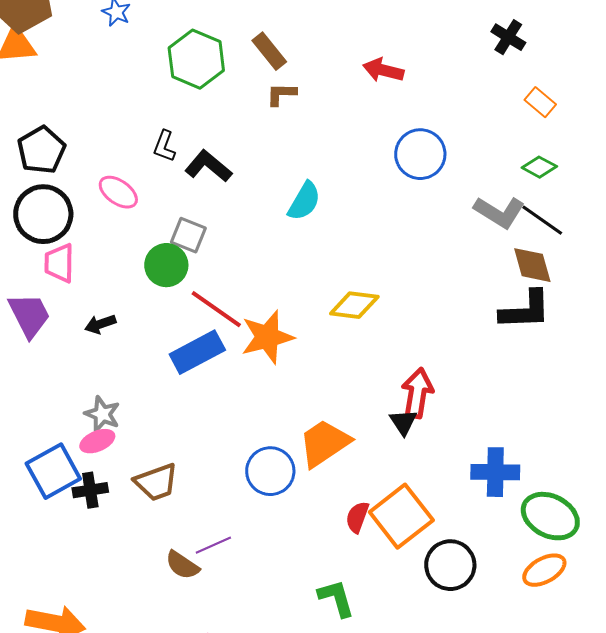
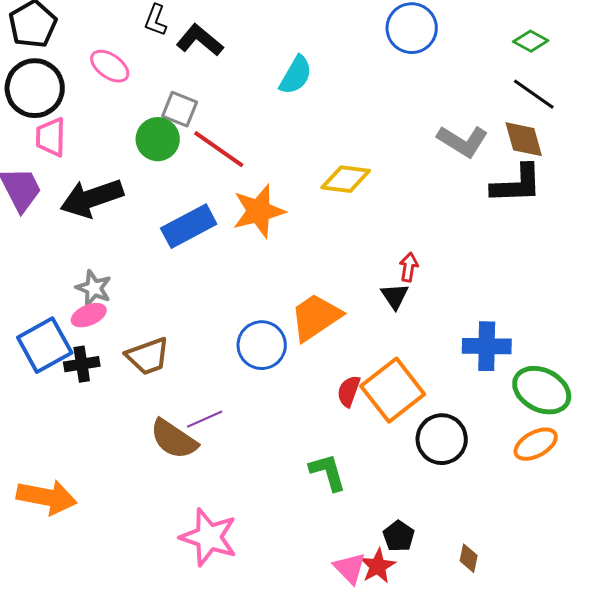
gray L-shape: (499, 212) -> (463, 141), moved
red line: (216, 309) -> (219, 149), moved
black arrow: (100, 324) -> (92, 198), size x2.0
red arrow: (417, 393) -> (409, 267), size x0.6
brown semicircle: (182, 565) -> (174, 439), size x1.4

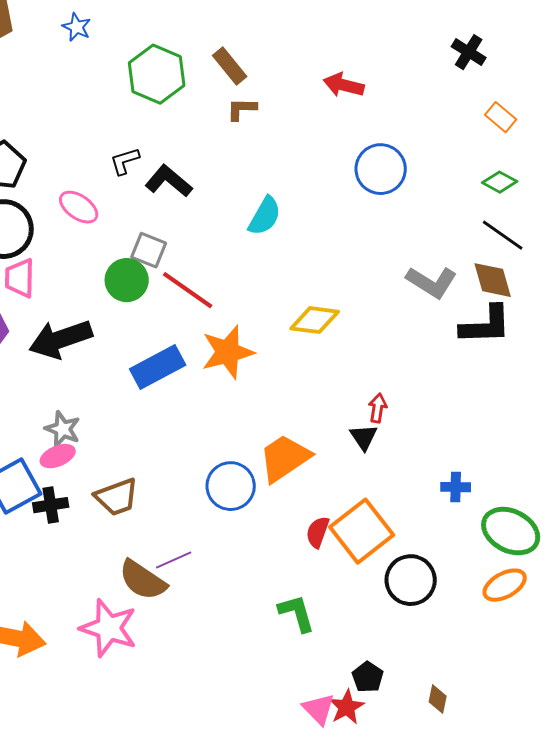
black L-shape: (156, 20) -> (125, 161), turned 52
blue cross: (487, 346) -> (456, 487), size x0.6
pink star: (209, 537) -> (109, 628), moved

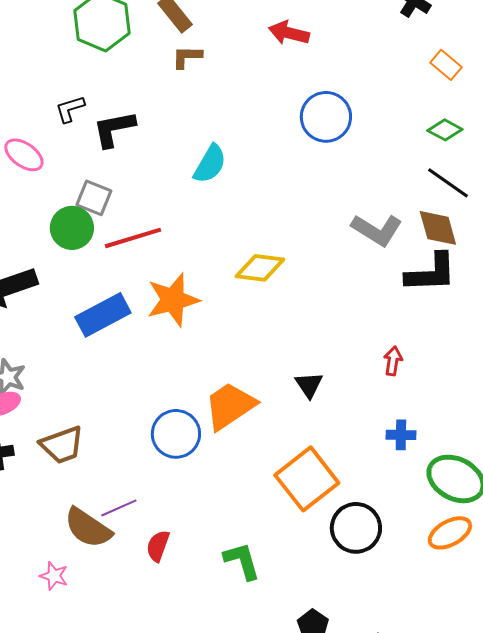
black L-shape: (169, 181) -> (114, 129), turned -51
red line: (188, 290) -> (133, 238), turned -52
red arrow: (378, 408) -> (393, 361), moved
red semicircle: (318, 532) -> (158, 546), moved
pink star: (109, 628) -> (54, 576), size x0.5

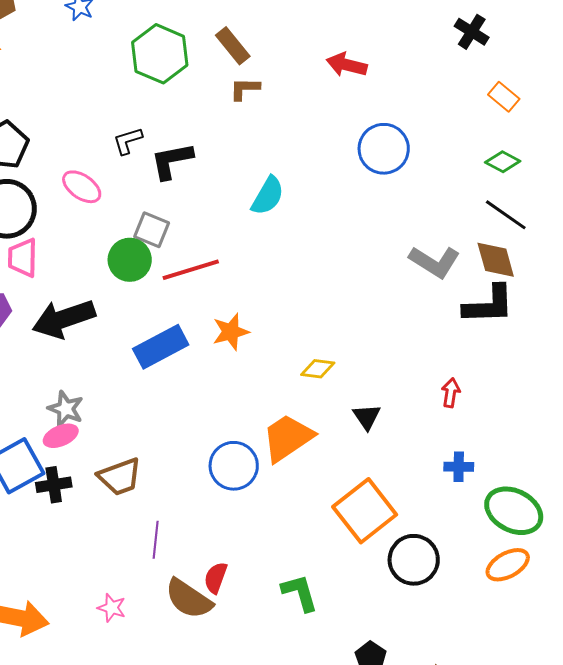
yellow diamond: (260, 268) -> (318, 369), moved, size x0.7
orange star: (173, 300) -> (231, 332), size x0.7
purple line: (119, 508) -> (156, 540), moved, turned -60
brown semicircle: (88, 528) -> (189, 599), moved

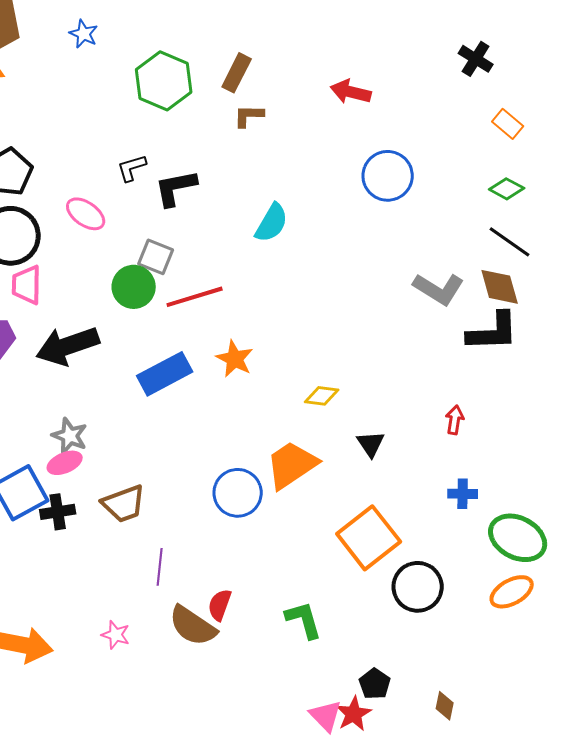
brown rectangle: (233, 46) -> (237, 73), turned 66
orange star: (231, 332) -> (235, 359), turned -30

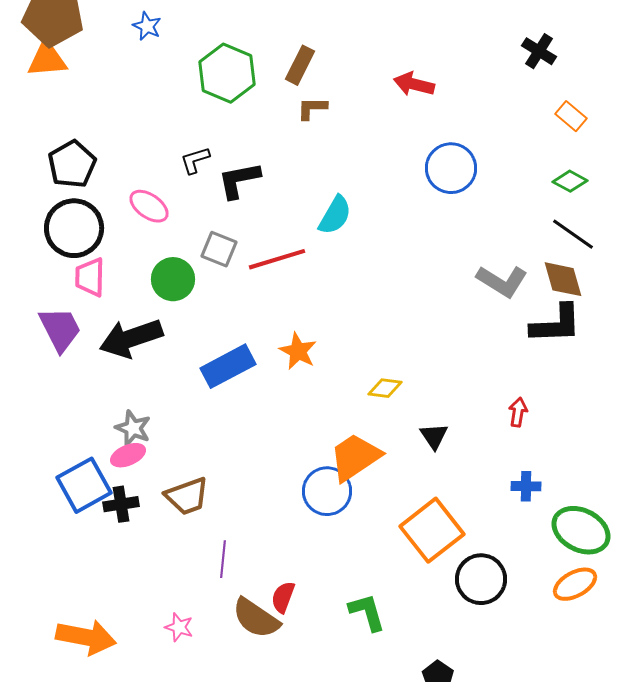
green circle: (134, 287) -> (173, 279), moved
red line: (195, 297) -> (277, 259), moved
blue circle: (238, 493) -> (327, 491), moved

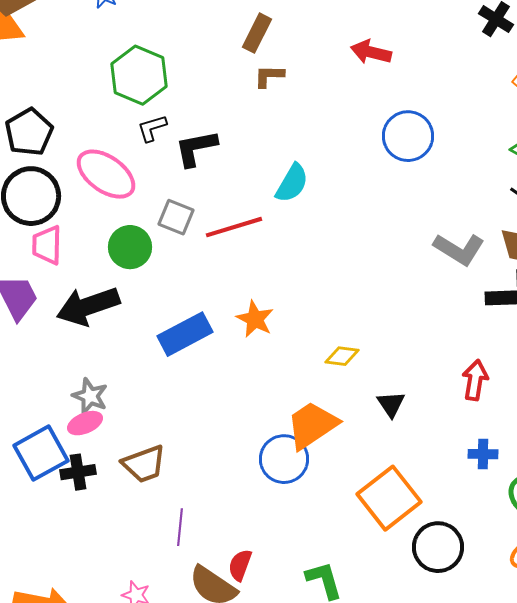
green hexagon: (227, 73) -> (139, 75), moved
pink ellipse: (149, 206) -> (106, 174), size x1.5
red arrow: (518, 412) -> (475, 380), size x1.4

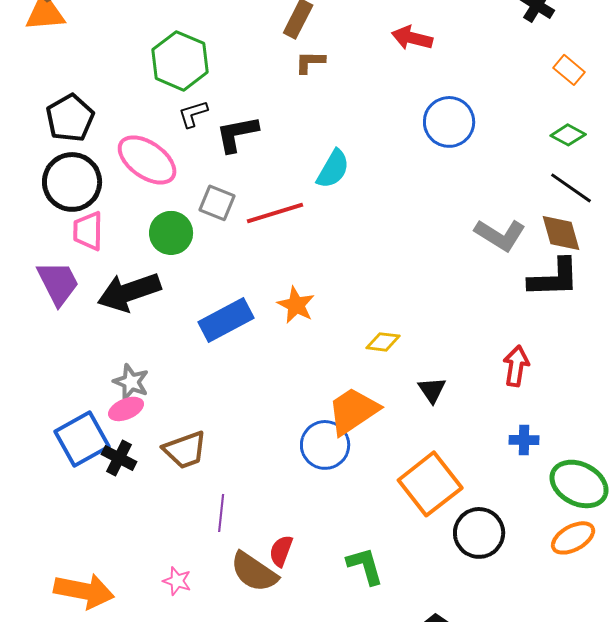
black cross: (78, 472) -> (119, 458), turned 36

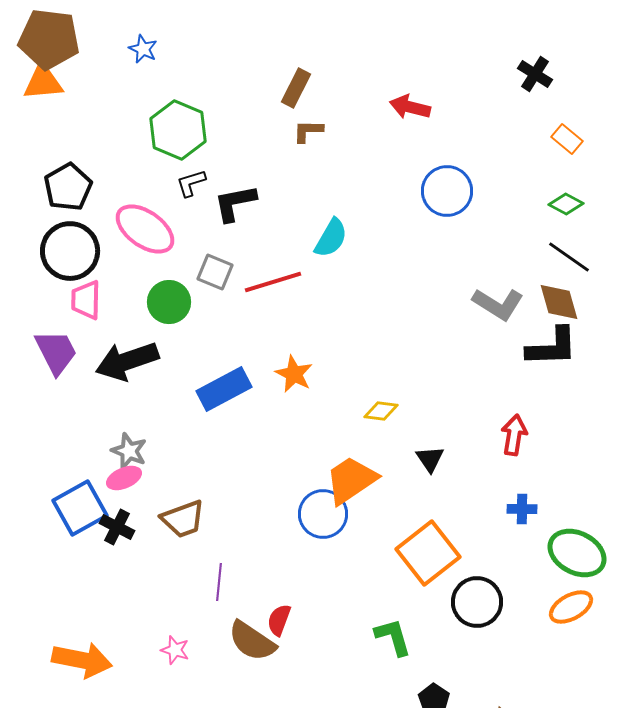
green L-shape: (365, 566) -> (393, 637), moved

